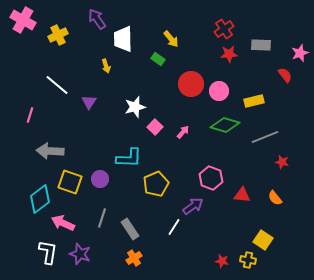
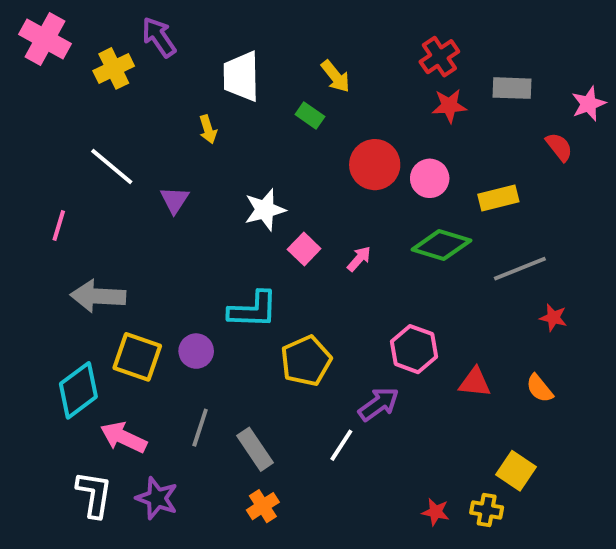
purple arrow: (97, 19) -> (159, 37), moved

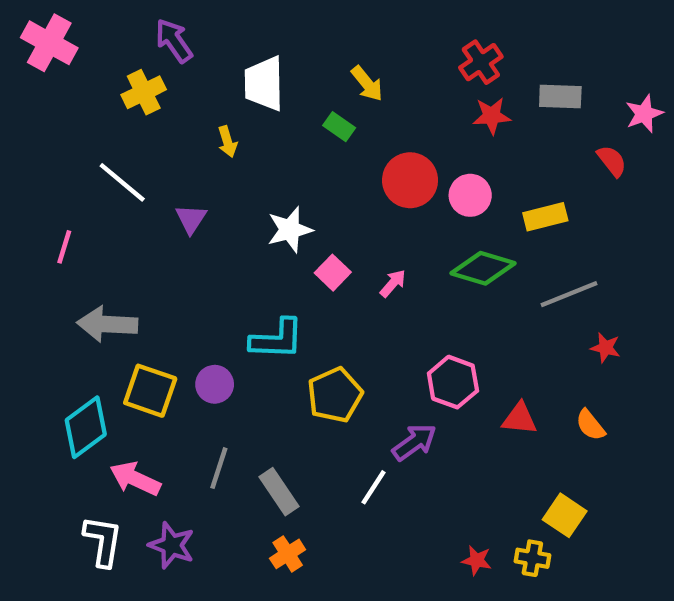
yellow cross: (114, 68) -> (144, 92), moved

